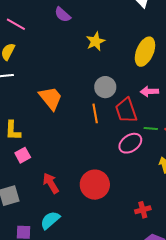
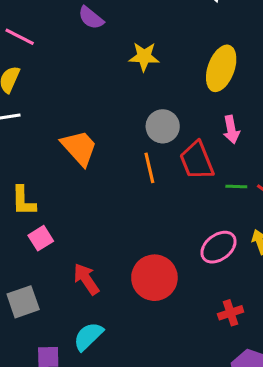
yellow star: (96, 41) -> (144, 57), turned 30
pink arrow: (149, 91) -> (231, 130), turned -96
pink ellipse: (130, 143) -> (218, 247), moved

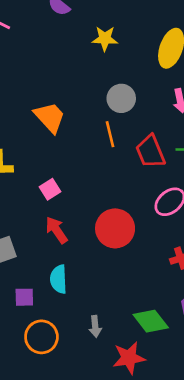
red trapezoid: (197, 161) -> (150, 152), moved
pink square: (41, 238) -> (50, 189), moved
cyan semicircle: (88, 336) -> (59, 279), turned -48

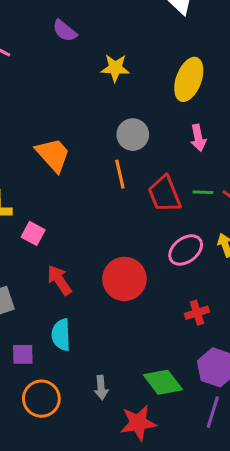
pink square: (50, 189) -> (33, 233), moved, turned -30

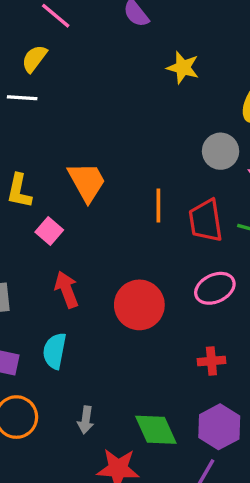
gray circle: (133, 135) -> (221, 151), moved
orange trapezoid: (53, 155) -> (87, 182), moved
orange line: (120, 174) -> (158, 205), moved

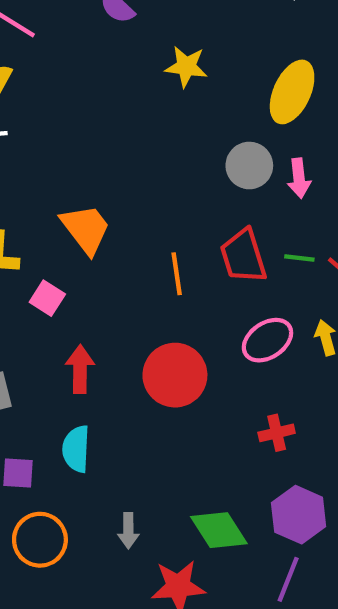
orange line: (158, 205) -> (177, 274), moved
red arrow: (67, 290) -> (80, 369), turned 30

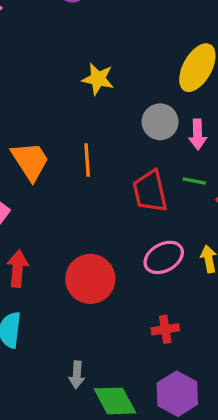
yellow star: (186, 67) -> (98, 79), moved
green line: (299, 258) -> (194, 181), moved
orange line: (177, 274) -> (87, 160), moved
gray arrow: (128, 531) -> (77, 375), moved

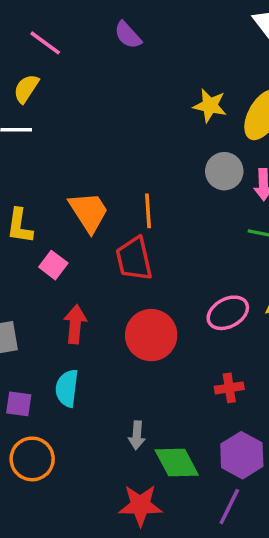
yellow star: (98, 79) -> (210, 106), moved
red trapezoid: (150, 191) -> (134, 259), moved

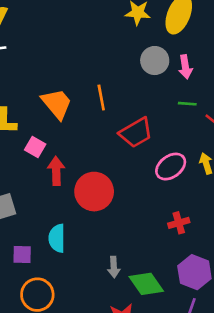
red trapezoid: (134, 259) -> (136, 133), moved, turned -100
red arrow: (75, 324) -> (56, 171), moved
red circle: (151, 335) -> (94, 192), moved

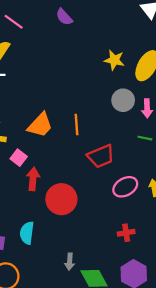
orange trapezoid: (57, 104) -> (40, 125), turned 76

